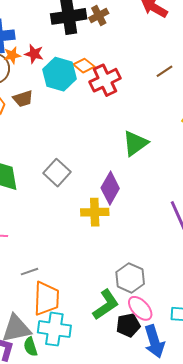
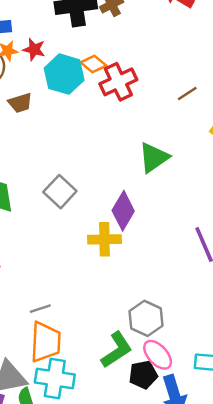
brown line: (165, 71) -> (187, 93), moved
gray line: (30, 272) -> (40, 309), moved

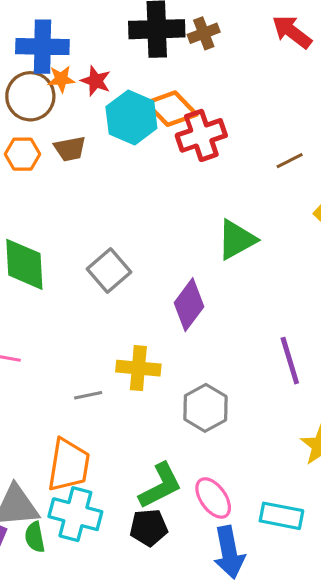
orange diamond: (93, 64) -> (171, 109), size x1.5
yellow cross: (104, 239) -> (138, 368), moved
gray line: (40, 309) -> (88, 395), moved
gray hexagon: (146, 318) -> (205, 408), moved
black pentagon: (143, 375) -> (149, 528), moved

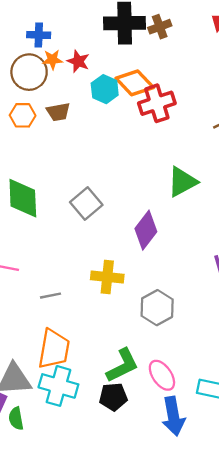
blue cross: (42, 47) -> (39, 35), size x0.6
cyan hexagon: (131, 117) -> (105, 89), size x0.7
gray line: (88, 395) -> (50, 296), moved
green semicircle: (35, 537) -> (16, 418), moved

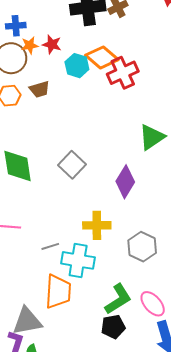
cyan cross: (58, 386) -> (78, 260), moved

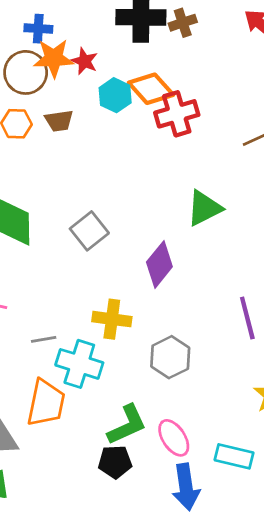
orange star: (30, 45) -> (54, 58), size x1.6

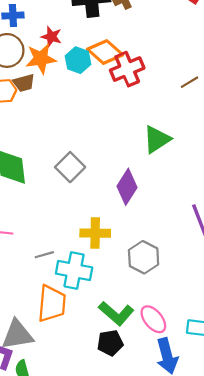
orange star: (54, 58) -> (41, 59), moved
brown trapezoid: (59, 121) -> (24, 83), moved
green L-shape: (127, 425) -> (116, 313), turned 72

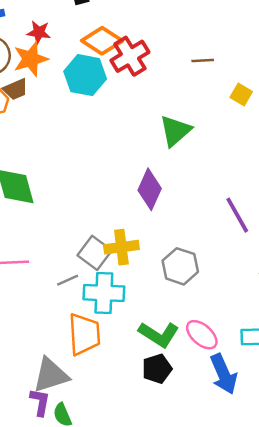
cyan hexagon: (78, 60) -> (85, 75), moved, size x1.4
brown line: (190, 82) -> (203, 60), turned 36
gray square: (70, 167) -> (95, 253), moved

